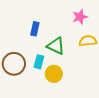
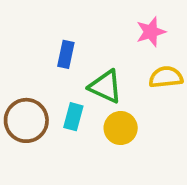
yellow circle: (54, 74) -> (121, 128), moved

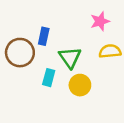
green triangle: (106, 86) -> (70, 58), turned 30
brown circle: (26, 120) -> (20, 53), moved

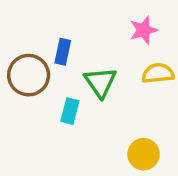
yellow circle: (80, 85) -> (144, 154), moved

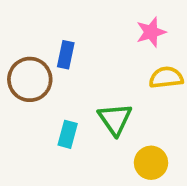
green triangle: (100, 82) -> (115, 119), moved
cyan rectangle: (70, 111) -> (68, 134), moved

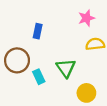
brown circle: (30, 79) -> (17, 60), moved
cyan rectangle: (68, 134) -> (39, 77), turned -40

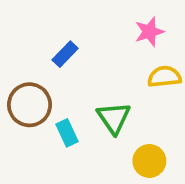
blue rectangle: (38, 31) -> (65, 54), turned 32

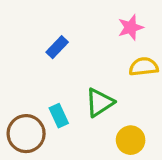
brown circle: (29, 105) -> (26, 134), moved
green triangle: (114, 118) -> (100, 103), turned 32

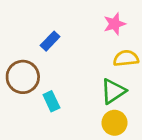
green triangle: (100, 103) -> (113, 91), moved
brown circle: (26, 134) -> (23, 77), moved

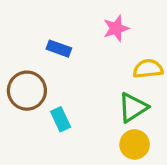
pink star: (115, 24) -> (116, 28), moved
blue rectangle: (50, 41) -> (59, 49), turned 66

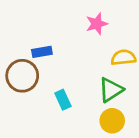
blue rectangle: (59, 49) -> (42, 52), moved, turned -30
cyan rectangle: (61, 119) -> (63, 100), moved

